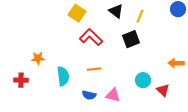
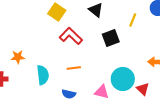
yellow line: (140, 16) -> (133, 20), moved
cyan circle: (143, 80) -> (123, 79), size x1.5
pink triangle: (113, 95) -> (102, 92), moved

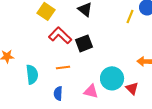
yellow line: (133, 20) -> (130, 16), moved
black square: (111, 38) -> (84, 43), moved
blue semicircle: (69, 94) -> (58, 93), turned 80

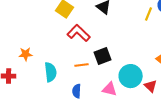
black square: (84, 43) -> (103, 56), moved

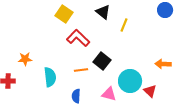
yellow line: (149, 14) -> (124, 25), moved
black square: (103, 56) -> (102, 61), turned -30

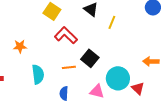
orange star: (25, 59) -> (20, 46), moved

